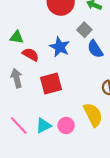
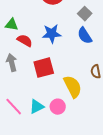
gray square: (84, 30) -> (85, 14), moved
blue star: (60, 47) -> (52, 34), turned -30
yellow semicircle: (93, 115) -> (73, 87), moved

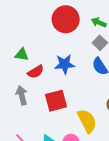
red semicircle: (25, 41) -> (36, 72), turned 119

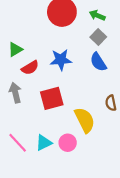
green triangle: (22, 55) -> (15, 49), turned -40

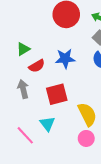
cyan triangle: (44, 143) -> (47, 124), moved, turned -42
pink circle: (68, 143) -> (86, 138), moved

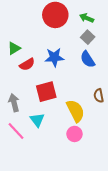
gray arrow: (23, 89) -> (14, 103), moved

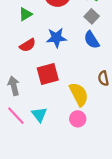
green triangle: (14, 48) -> (25, 14), moved
cyan triangle: (37, 120) -> (39, 115), moved

